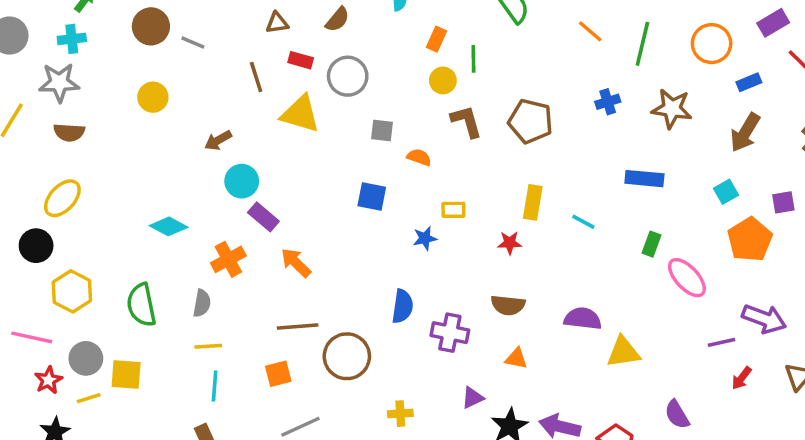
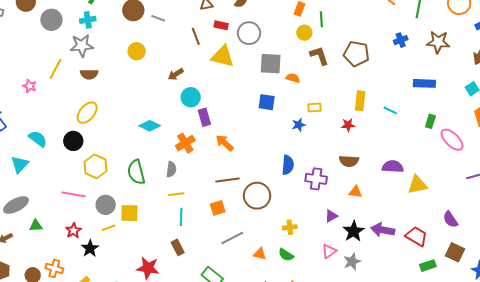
gray square: (382, 131) -> (271, 64), size x1.6
purple rectangle: (263, 217) -> (204, 117), turned 36
red star: (48, 380) -> (73, 231), moved

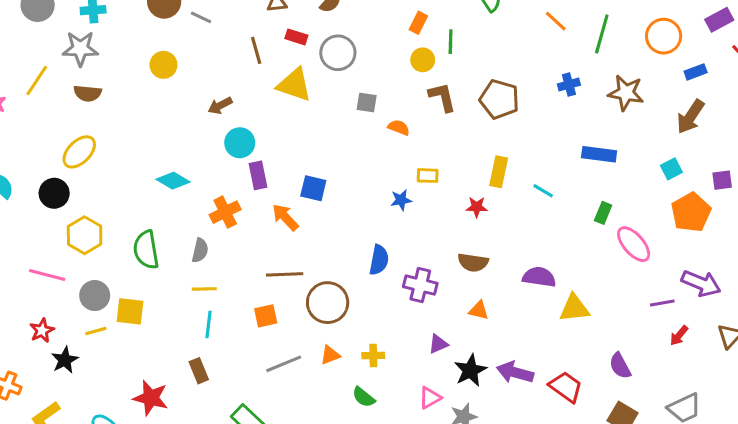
gray square: (271, 64) -> (367, 102), size x0.6
blue square: (267, 102) -> (313, 188), moved
orange triangle: (260, 254) -> (330, 355), moved, turned -40

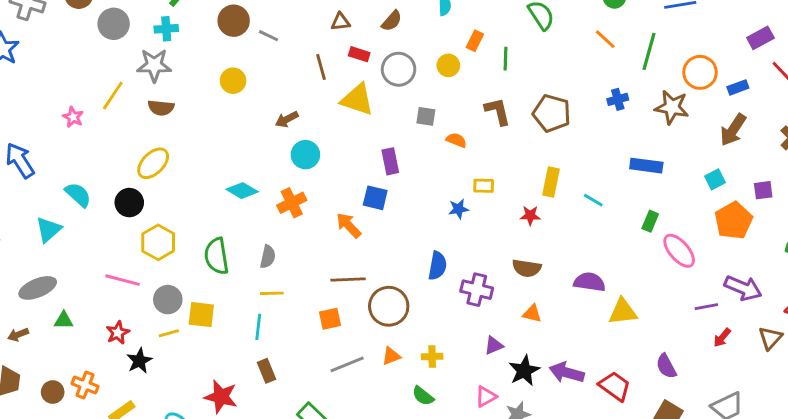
orange circle: (664, 36) -> (700, 72), moved
yellow circle: (423, 60) -> (448, 65), moved
purple rectangle: (258, 175) -> (390, 161), moved
orange cross: (225, 212) -> (292, 203), moved
cyan line: (209, 324) -> (258, 327), moved

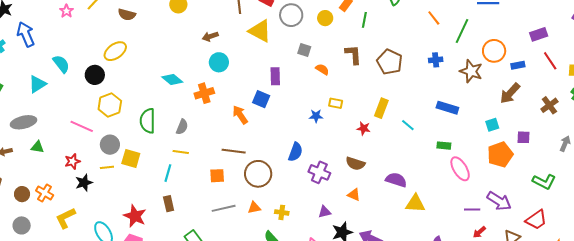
green rectangle: (650, 221) -> (444, 146), turned 64

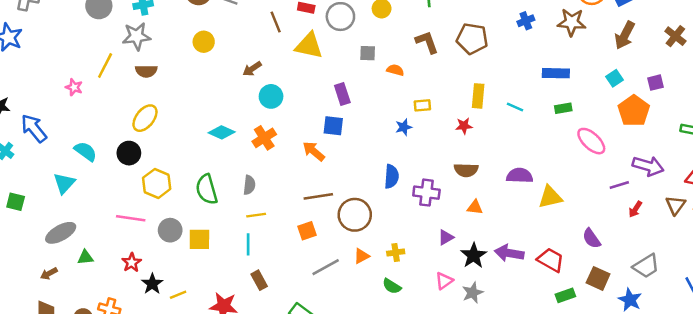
green rectangle: (444, 146) -> (563, 108), moved
yellow line: (107, 167) -> (178, 295), moved

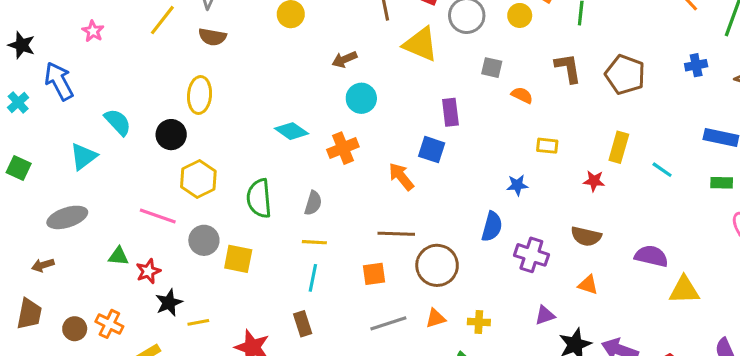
pink star: (74, 87) -> (93, 31), moved
yellow ellipse: (145, 118) -> (200, 95), turned -44
blue star: (404, 127) -> (517, 185), moved
cyan line: (248, 244) -> (313, 278), moved
green triangle: (85, 257) -> (118, 256), moved

